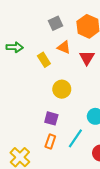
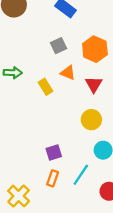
yellow circle: (62, 89) -> (91, 120), moved
purple square: (51, 118) -> (54, 153), turned -32

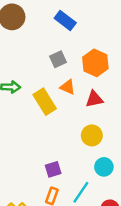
red triangle: (94, 84) -> (94, 99), turned 48
yellow rectangle: (46, 87) -> (45, 102), size x1.5

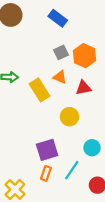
gray square: (58, 59) -> (61, 52), moved
yellow circle: (92, 135) -> (70, 117), moved
purple square: (53, 169) -> (47, 150), size x1.5

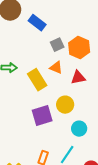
blue rectangle: (58, 18) -> (37, 23), moved
cyan circle: (92, 148) -> (79, 129), moved
purple square: (47, 150) -> (42, 116), moved

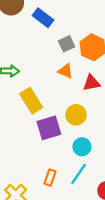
yellow rectangle: (37, 80) -> (31, 101), moved
cyan circle: (79, 129) -> (82, 147), moved

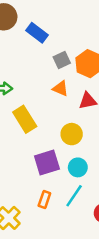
purple square: (49, 128) -> (47, 162), moved

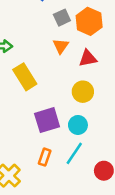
orange triangle: (61, 88) -> (61, 46), turned 42
yellow circle: (72, 134) -> (83, 92), moved

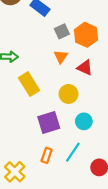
red triangle: (88, 58) -> (85, 68), turned 35
yellow circle: (83, 92) -> (68, 94), moved
cyan circle: (78, 125) -> (84, 121), moved

